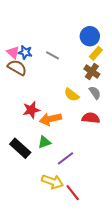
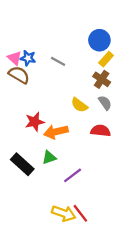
yellow arrow: (52, 182) -> (64, 213), moved

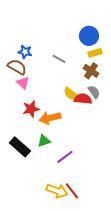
pink triangle: (15, 58) -> (23, 83), moved
yellow rectangle: (106, 59) -> (95, 53), turned 32
gray line: (58, 61) -> (59, 59), moved
red semicircle: (101, 131) -> (83, 99), moved

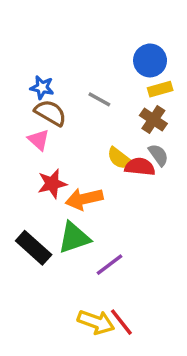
brown semicircle: (17, 67) -> (50, 113), moved
green triangle: (44, 141) -> (74, 238), size x1.5

